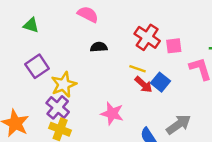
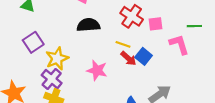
black semicircle: (99, 47) -> (88, 25), size x1.5
pink star: (112, 114) -> (97, 70), moved

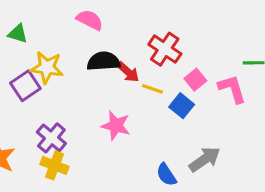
pink square: (155, 24) -> (195, 80), moved, turned -32
yellow star: (57, 58) -> (47, 67), moved, turned 30
red arrow: (128, 58) -> (128, 72), moved

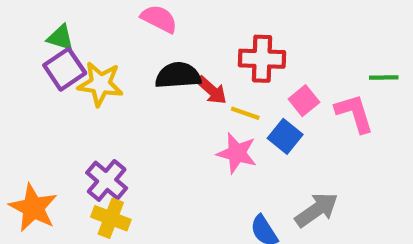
red cross: (165, 49) -> (262, 59), turned -32
purple square: (25, 86) -> (65, 69), moved
pink star: (116, 126) -> (237, 153), moved

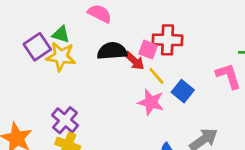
green triangle: (60, 38) -> (61, 34), moved
pink square: (304, 101) -> (148, 50), moved, turned -30
yellow line: (245, 113) -> (156, 76), turned 30

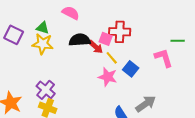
purple square: (37, 47) -> (14, 35), moved, turned -30

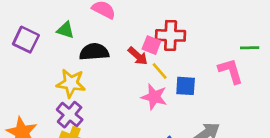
black semicircle: (80, 40) -> (94, 52), moved
yellow star: (43, 44) -> (71, 83), moved
blue square: (131, 69) -> (186, 86), turned -35

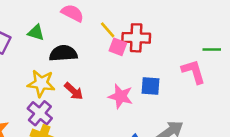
red arrow: (138, 56) -> (74, 91), moved
yellow line: (160, 71) -> (108, 30), moved

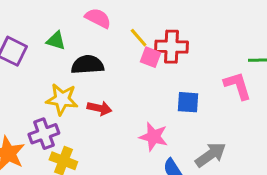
red arrow: (74, 91) -> (99, 108), turned -30
pink star: (121, 96) -> (154, 137), moved
purple cross: (40, 113) -> (44, 134), moved, turned 30

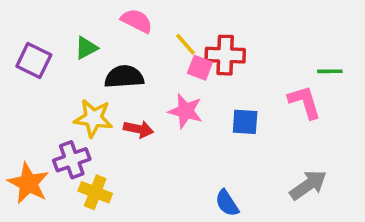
green triangle: (56, 41) -> (86, 48), turned -45
pink star: (154, 137) -> (185, 111), moved
gray arrow: (211, 155) -> (308, 185), moved

